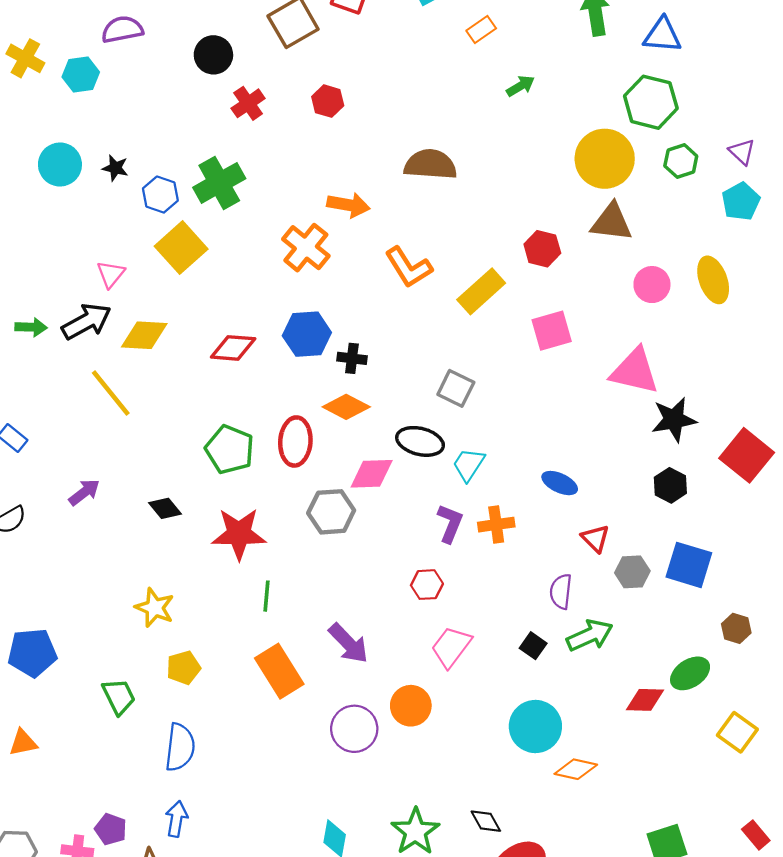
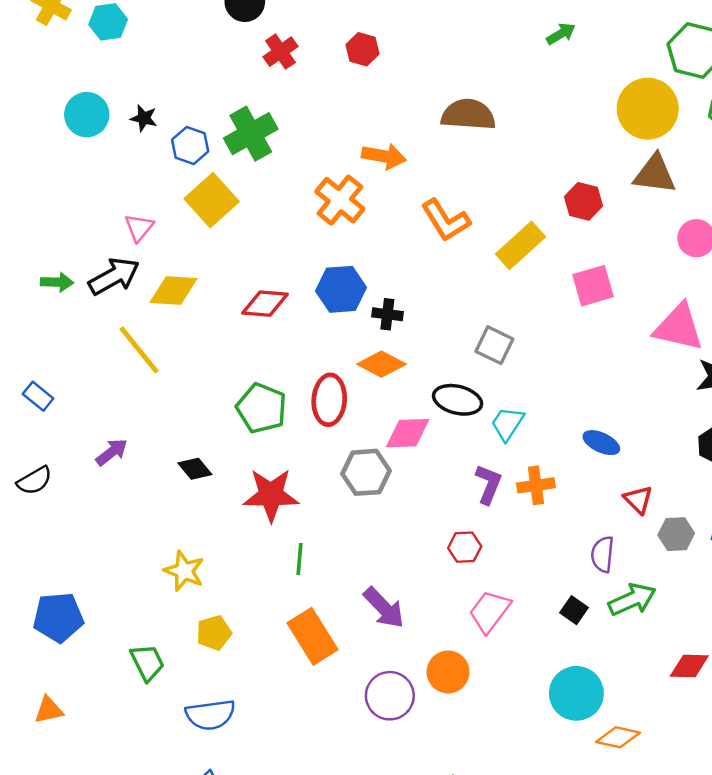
blue semicircle: (180, 747) -> (210, 715), turned 75

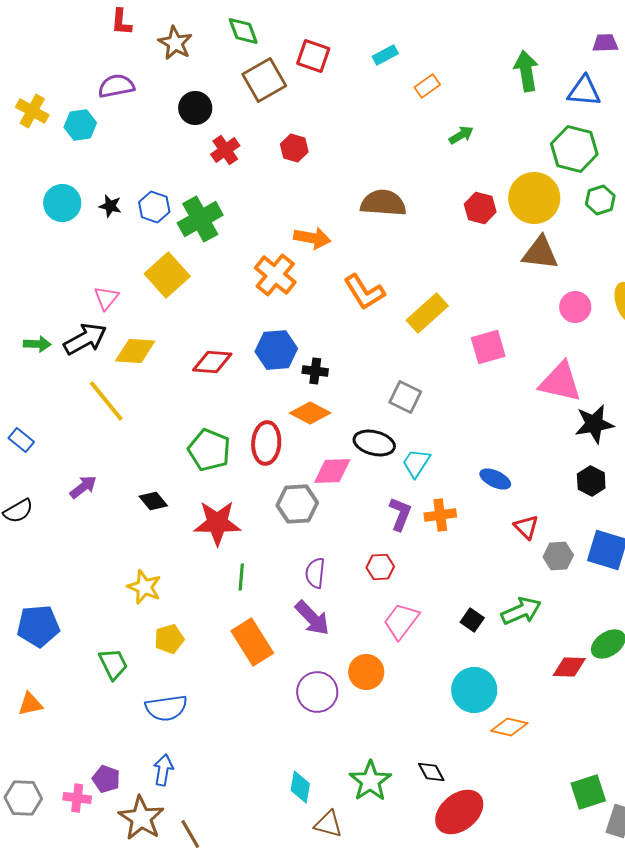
blue hexagon: (190, 145) -> (154, 207), moved
red hexagon: (584, 201) -> (480, 208), moved
purple semicircle: (603, 554) -> (315, 573), moved

